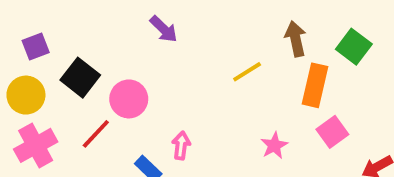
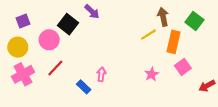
yellow line: (247, 72) -> (148, 35), moved
black square: (80, 78) -> (68, 24), moved
pink circle: (129, 99) -> (49, 40), moved

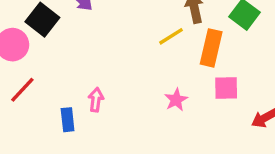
pink square: (183, 67) -> (226, 88), turned 35
blue rectangle: (84, 87) -> (68, 120), turned 40

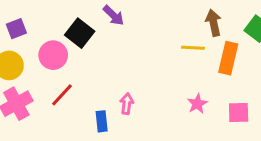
yellow line: (171, 36) -> (193, 48), turned 35
pink square: (226, 88) -> (239, 113), moved

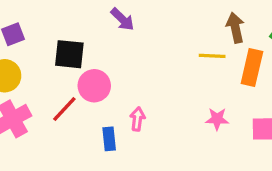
black square: (80, 33) -> (69, 54), moved, turned -32
pink circle: (53, 55) -> (94, 86), moved
pink star: (197, 104) -> (217, 119), turned 30

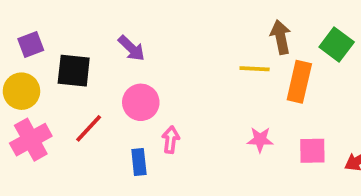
purple arrow: (122, 19) -> (131, 48), moved
black square: (69, 54) -> (74, 71), moved
pink circle: (94, 86) -> (141, 102), moved

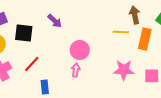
pink circle: (141, 102) -> (80, 50), moved
pink star: (260, 140) -> (124, 70), size x1.5
blue rectangle: (139, 162) -> (45, 87), moved

